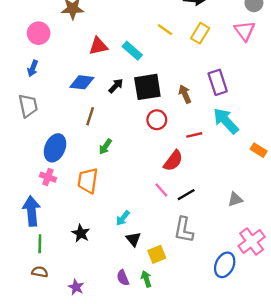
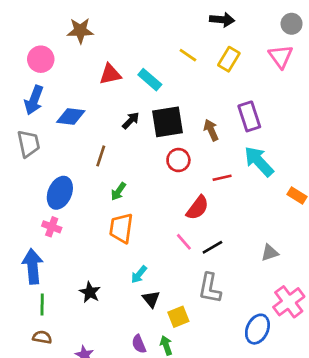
blue arrow: (33, 68) -> (34, 100), size x1.5
blue diamond: (82, 82) -> (71, 116), moved
orange trapezoid: (88, 181) -> (121, 228), moved

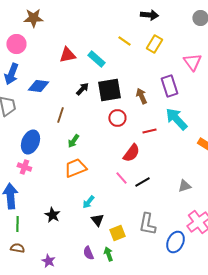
brown star: (80, 31) -> (33, 18), moved
pink triangle: (281, 56) -> (192, 62), moved
orange trapezoid: (121, 228) -> (75, 168), turned 60
gray L-shape: (210, 288) -> (147, 224), moved

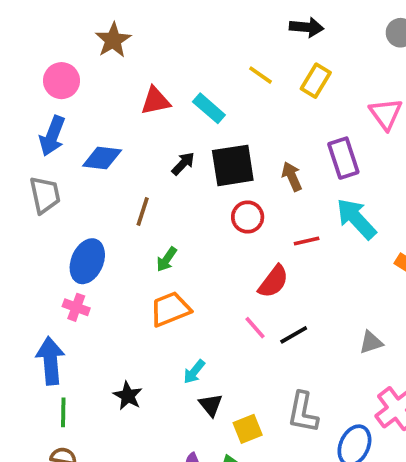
brown star: (33, 18) -> (113, 40), moved, turned -30

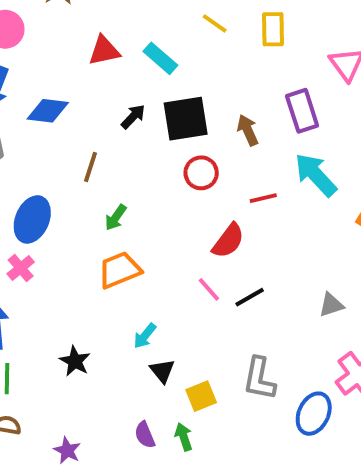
yellow rectangle: (316, 81) -> (273, 29), turned -32
pink cross: (76, 307) -> (21, 268), turned 30

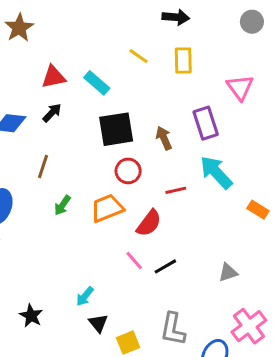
black arrow: (133, 117) -> (52, 113), moved
orange trapezoid: (120, 270) -> (107, 208), moved

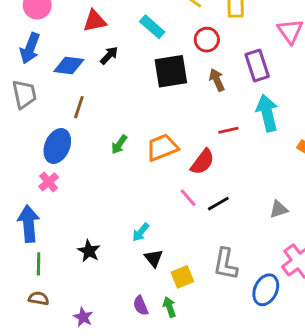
red triangle: (53, 77) -> (95, 21), moved
brown line: (43, 166) -> (79, 107), moved
red circle: (128, 171) -> (207, 40), moved
cyan arrow: (216, 172) -> (267, 113), turned 30

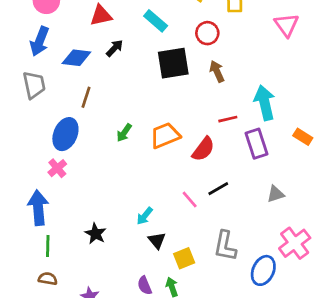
purple rectangle: (257, 65) -> (256, 144), moved
pink line: (188, 198) -> (190, 200), moved

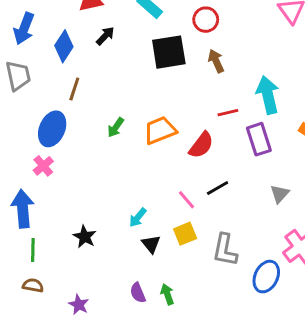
blue diamond: (76, 58) -> (64, 46), turned -64
gray triangle: (276, 194) -> (280, 194), turned -30
yellow square: (184, 258) -> (185, 234), moved

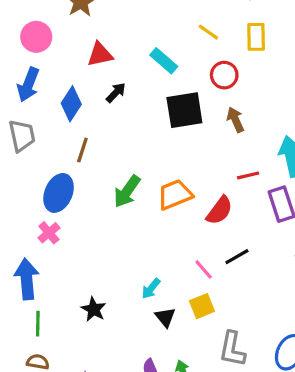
green arrow: (116, 127) -> (127, 191), size x1.5
gray L-shape: (225, 250) -> (232, 349), moved

